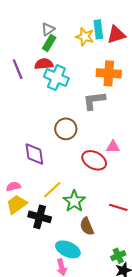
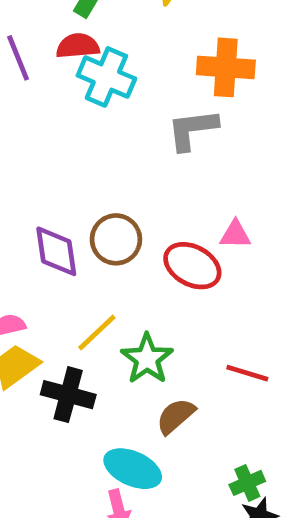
brown circle: (66, 129) -> (116, 239), moved
brown semicircle: (87, 226) -> (176, 416), turned 72

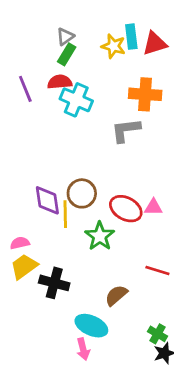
pink triangle: (235, 235) -> (153, 207), moved
yellow line: (97, 333) -> (65, 214), moved, turned -48
green star: (147, 359) -> (100, 236), moved
green cross: (247, 483) -> (157, 334), turned -36

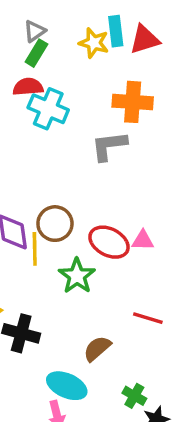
green cross: (157, 334) -> (134, 396), moved

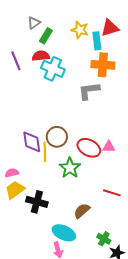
gray triangle: (35, 31) -> (34, 23), moved
cyan rectangle: (116, 31) -> (97, 41), moved

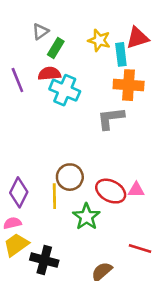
purple diamond: (32, 142) -> (19, 192), moved, turned 35

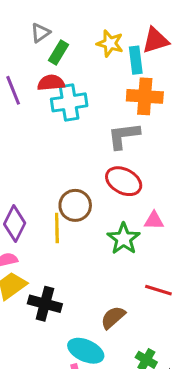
cyan cross: (65, 90) -> (69, 102), turned -32
red ellipse: (111, 191) -> (124, 181), moved
green star: (86, 217) -> (124, 239), moved

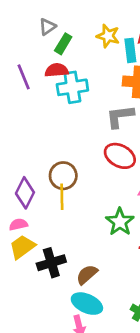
brown circle: (75, 205) -> (63, 176), moved
green star: (124, 239) -> (120, 222), moved
black cross: (45, 304) -> (51, 263), turned -32
brown semicircle: (113, 317) -> (87, 275), moved

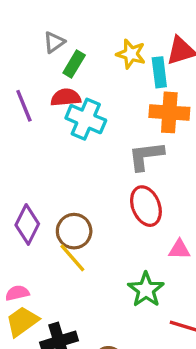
cyan cross: (72, 87) -> (86, 119), turned 32
red ellipse: (120, 156) -> (146, 206), turned 40
purple diamond: (25, 193) -> (27, 224), moved
yellow line: (62, 197) -> (72, 258), turned -40

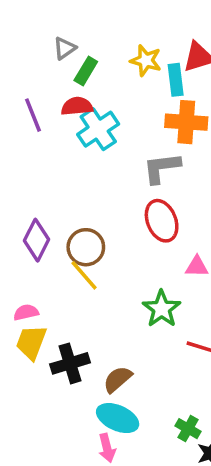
cyan cross: (86, 119) -> (98, 129), turned 33
yellow trapezoid: (22, 321) -> (31, 342), turned -33

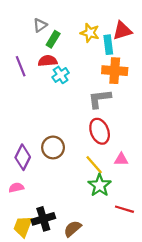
cyan cross: (98, 129) -> (61, 75), size x0.7
purple diamond: (37, 240) -> (23, 157), moved
yellow line: (84, 275) -> (94, 165), moved
yellow trapezoid: (31, 342) -> (23, 226), moved

